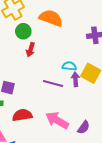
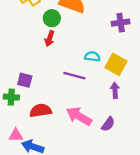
green circle: (23, 31) -> (52, 18), moved
purple arrow: (75, 79) -> (115, 90), moved

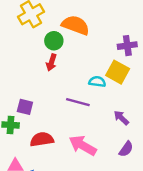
yellow square: (116, 64) -> (118, 72), moved
purple arrow: (115, 90) -> (121, 118), turned -42
purple semicircle: (108, 124) -> (126, 149), moved

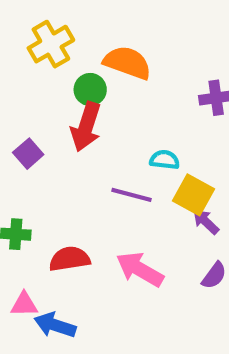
red arrow: (51, 62) -> (86, 127), size x1.6
yellow square: (118, 72) -> (193, 195), moved
purple square: (25, 107) -> (28, 154), moved, turned 35

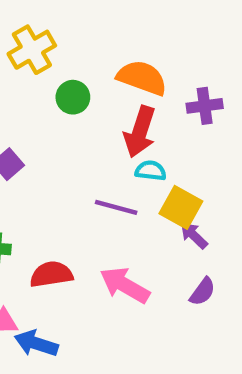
orange semicircle: (127, 63) -> (142, 78), moved
red arrow: (86, 127) -> (140, 132), moved

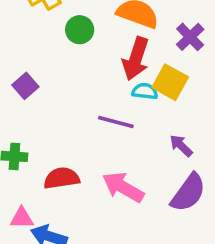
purple cross: (205, 106) -> (190, 37), turned -36
yellow square: (181, 207) -> (170, 82), moved
purple semicircle: (202, 292) -> (188, 193), size x1.6

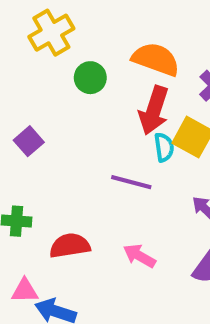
cyan semicircle: (145, 91) -> (164, 147), turned 75
pink arrow: (123, 187) -> (139, 256), size x0.7

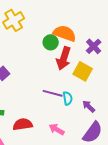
green circle: (90, 78) -> (51, 42), moved
cyan semicircle: (164, 147) -> (68, 98), moved

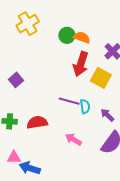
orange semicircle: (65, 33) -> (82, 37), size x0.7
green circle: (51, 42) -> (67, 35), moved
red semicircle: (23, 124) -> (37, 122), moved

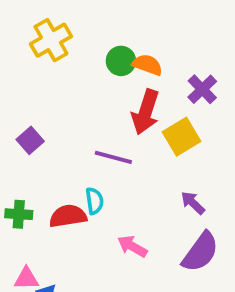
yellow square: (101, 78) -> (181, 137), turned 30
purple line: (69, 101) -> (113, 157), moved
cyan semicircle: (85, 106) -> (94, 201), moved

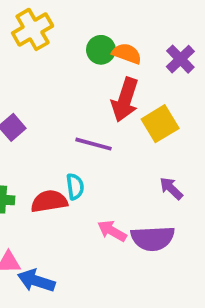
purple cross: (202, 89) -> (180, 59), moved
purple semicircle: (200, 252) -> (153, 238), moved, turned 51

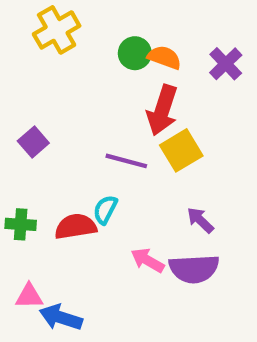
yellow square: (160, 124) -> (181, 150), moved
cyan semicircle: (75, 187) -> (105, 210), turned -145
purple arrow: (171, 188) -> (200, 220), moved

